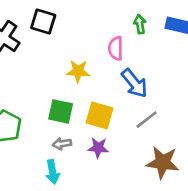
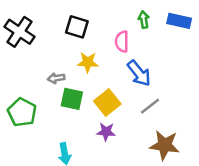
black square: (43, 21) -> (77, 27), moved
yellow square: (100, 115) -> (107, 103), turned 35
gray arrow: (62, 144) -> (56, 78), moved

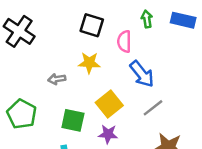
black square: (77, 27) -> (92, 25), moved
green square: (72, 99) -> (73, 120), moved

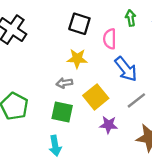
gray arrow: (57, 79) -> (64, 83), moved
purple star: (108, 134) -> (109, 125), moved

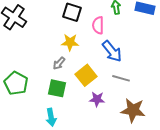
gray arrow: (64, 83) -> (59, 63), turned -40
gray line: (136, 100) -> (121, 78), turned 54

